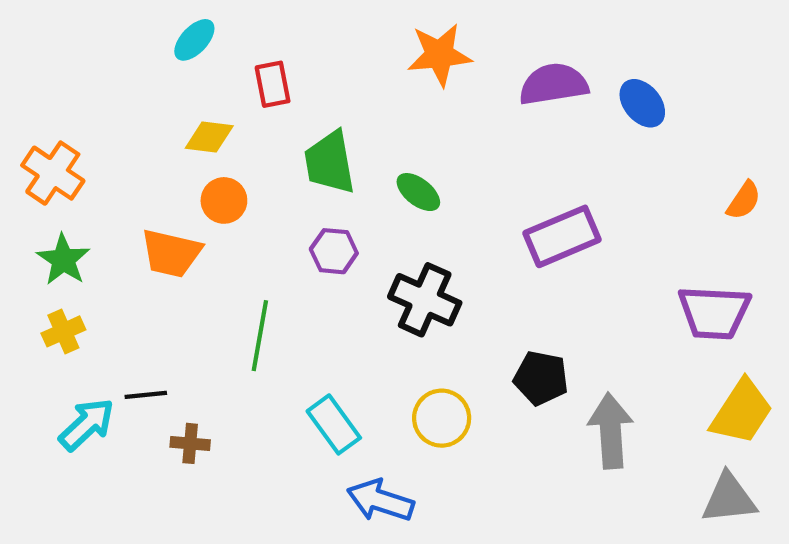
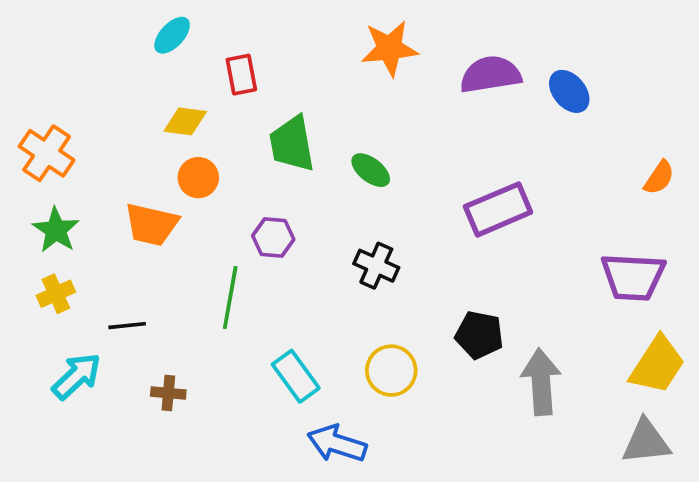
purple hexagon: (334, 251) -> (273, 238), moved
black cross: (425, 300) -> (376, 266), size x0.7
black line: (146, 395) -> (127, 326), moved

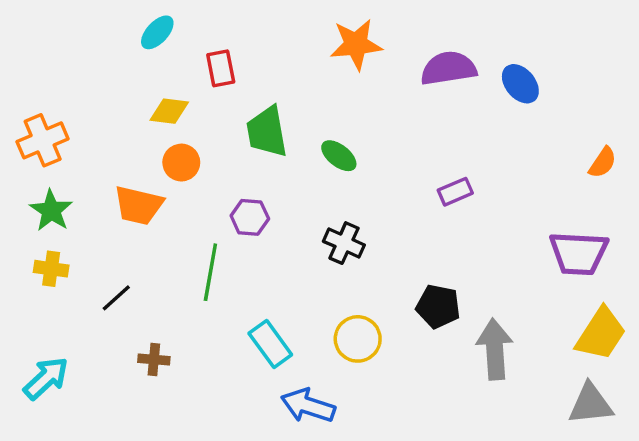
orange cross: (47, 153) -> (43, 140), turned 33
purple rectangle: (498, 209) -> (455, 192), size x0.6
yellow cross: (56, 294) -> (51, 269), turned 32
black line: (127, 326) -> (116, 298), turned -36
cyan arrow: (77, 376) -> (46, 378), moved

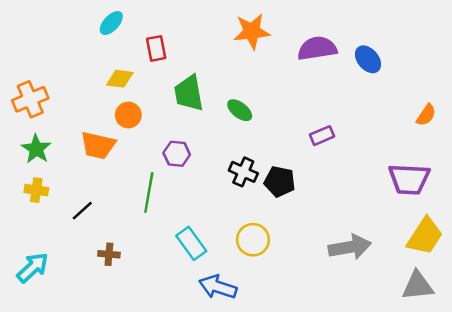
black pentagon: (438, 306) -> (280, 182), moved
gray arrow: (495, 349) -> (350, 247), turned 84

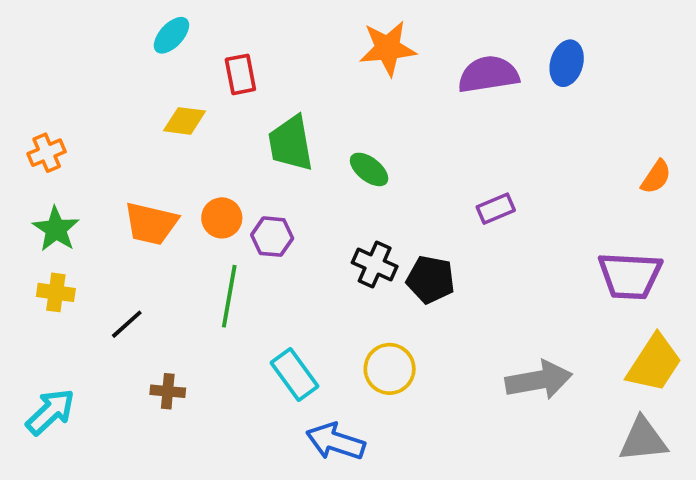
blue ellipse: (368, 59) -> (567, 63), moved, turned 56
orange cross: (30, 99) -> (47, 153), size x0.7
orange circle: (128, 115) -> (222, 218), moved

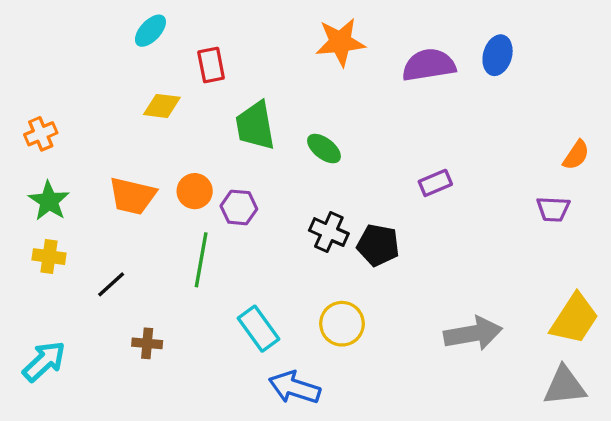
purple trapezoid: (630, 276) -> (553, 209), moved, size x0.6

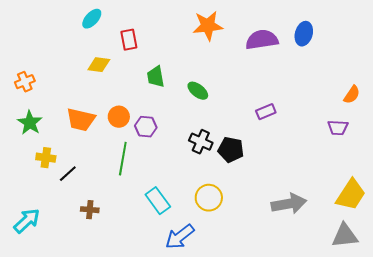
green trapezoid: (255, 126) -> (156, 77), size x0.7
yellow cross: (49, 257) -> (46, 158), moved
blue arrow: (295, 388) -> (180, 237), turned -56

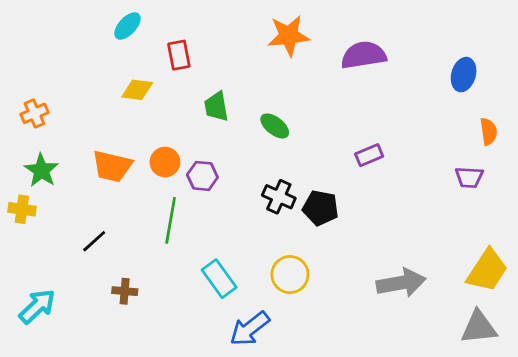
blue ellipse: (304, 34) -> (464, 75), moved
orange semicircle: (352, 95) -> (489, 131), turned -42
yellow cross: (46, 158) -> (22, 209), moved

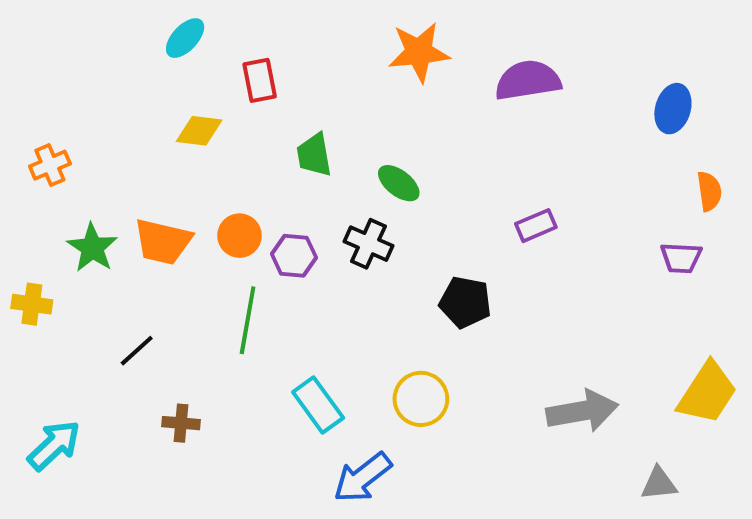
green star: (41, 170) -> (92, 248), moved
black cross: (279, 197) -> (369, 244), moved
gray triangle: (479, 327) -> (659, 484), moved, size x0.7

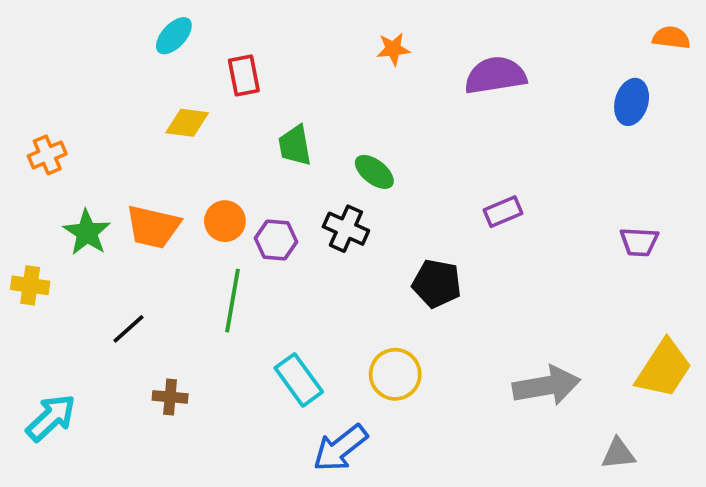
orange star: (419, 52) -> (393, 49), size x0.6
orange semicircle: (709, 191) -> (671, 38), moved, turned -75

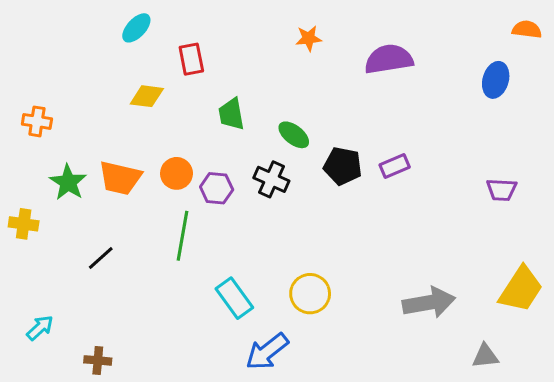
orange cross: (47, 155) -> (37, 121), turned 32
black pentagon: (437, 284) -> (343, 166), moved
brown cross: (170, 397) -> (98, 360), moved
cyan arrow: (51, 418) -> (40, 328), size x0.7

